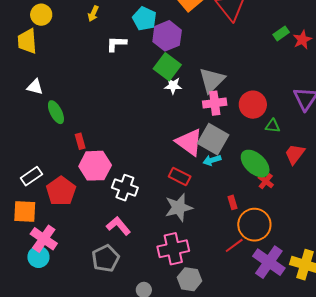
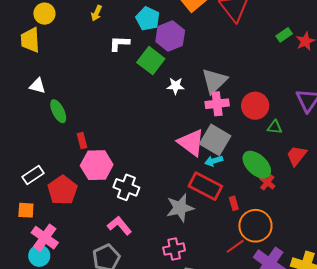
green square: (167, 67) -> (151, 61), moved
red rectangle: (180, 176) -> (205, 186), moved, size x1.5
orange square: (25, 211) -> (26, 210), size x0.7
pink cross: (173, 249) -> (174, 249), size x0.7

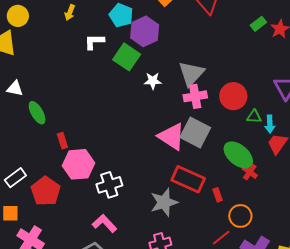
cyan arrow: (214, 161) -> (270, 124), moved, turned -72
white cross: (126, 187) -> (109, 185), turned -35
orange circle: (255, 226) -> (240, 216), size x0.7

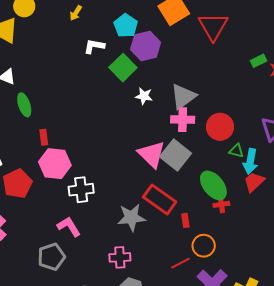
cyan arrow: (270, 124) -> (250, 161), size x1.4
red cross: (250, 172) -> (221, 204), turned 35

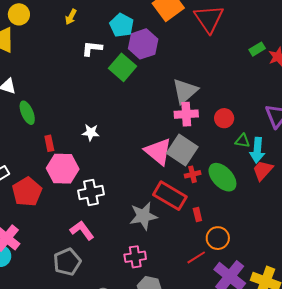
white star: (144, 96) -> (91, 132), moved
red circle: (220, 127) -> (224, 118), size x0.7
red cross: (221, 204) -> (193, 174), moved

